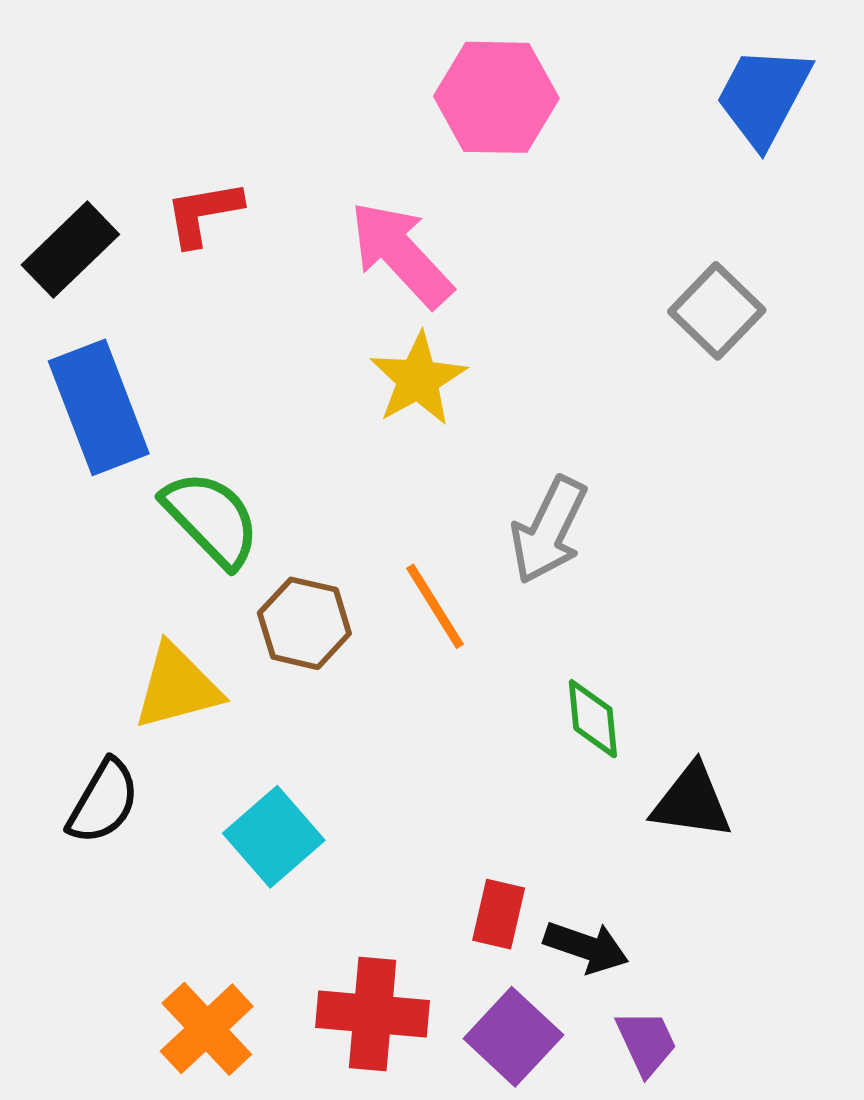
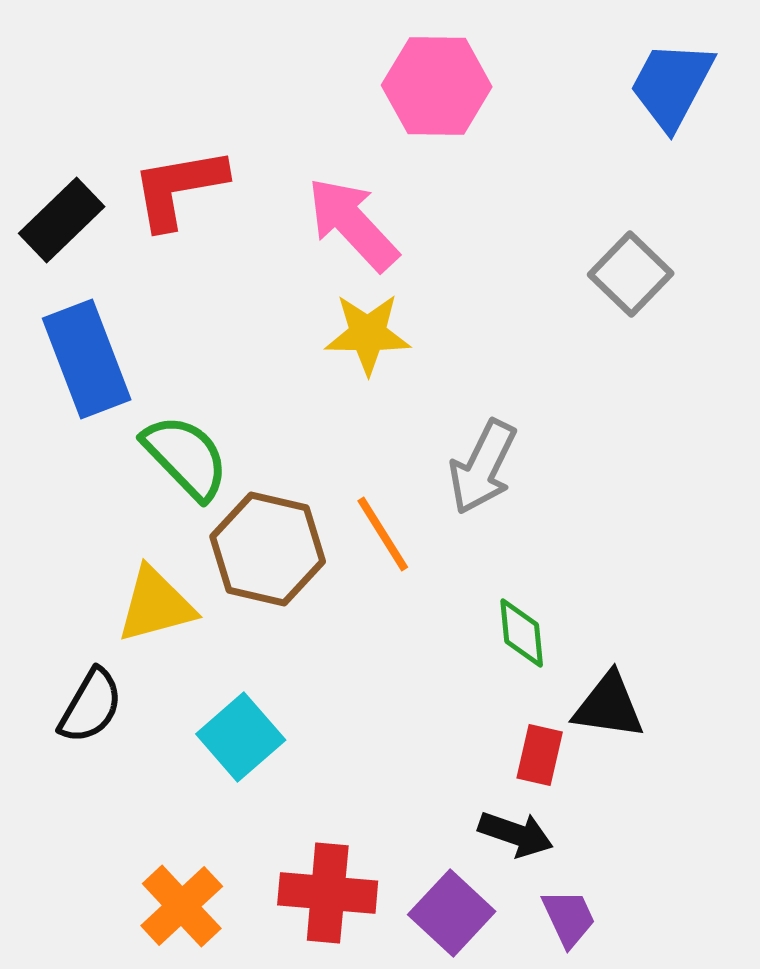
red L-shape: (203, 213) -> (179, 188), size x1.4
yellow star: (418, 379) -> (368, 334), turned 30
brown hexagon: (304, 623) -> (268, 549), size x1.4
red rectangle: (499, 914) -> (540, 755), moved

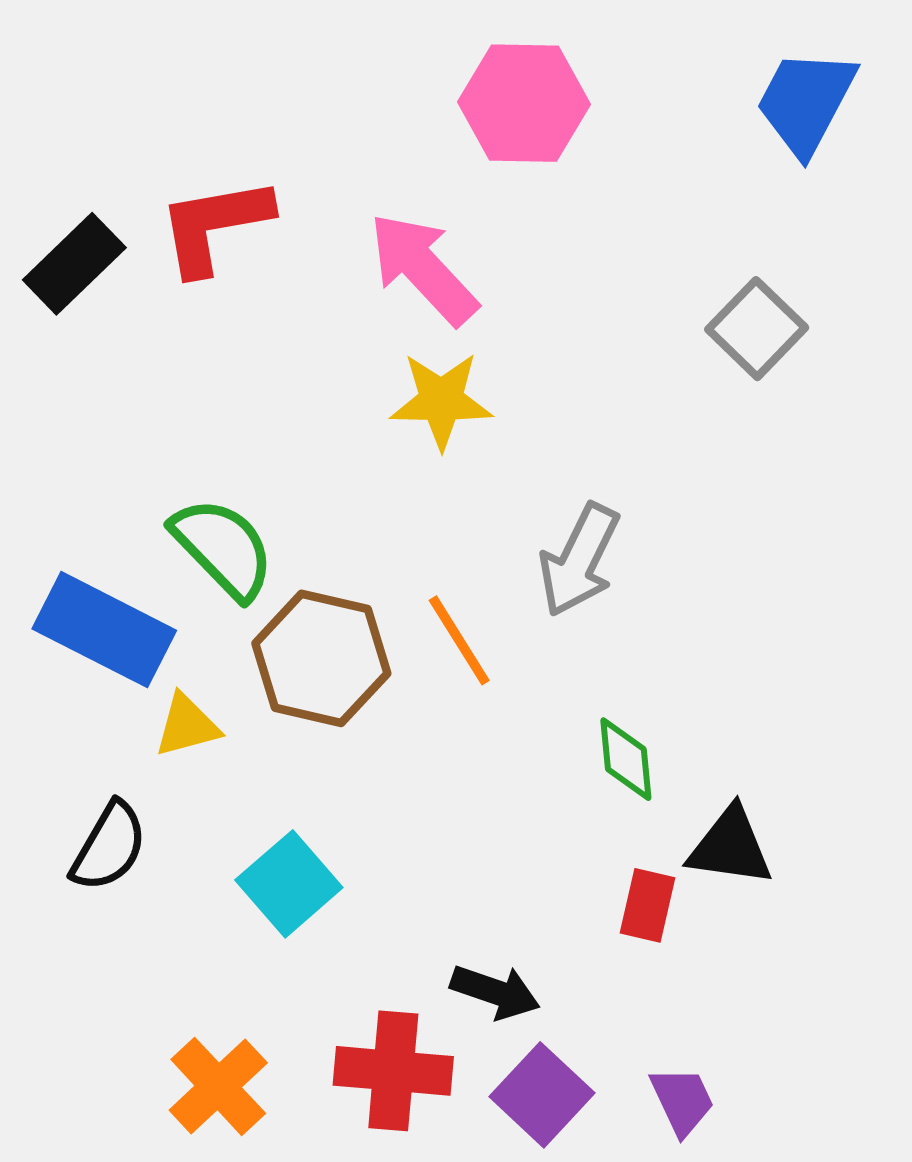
blue rectangle: (87, 359) -> (104, 630), moved, turned -42
yellow triangle: (156, 605) -> (187, 726), size x0.7
black arrow: (516, 834) -> (495, 992), moved

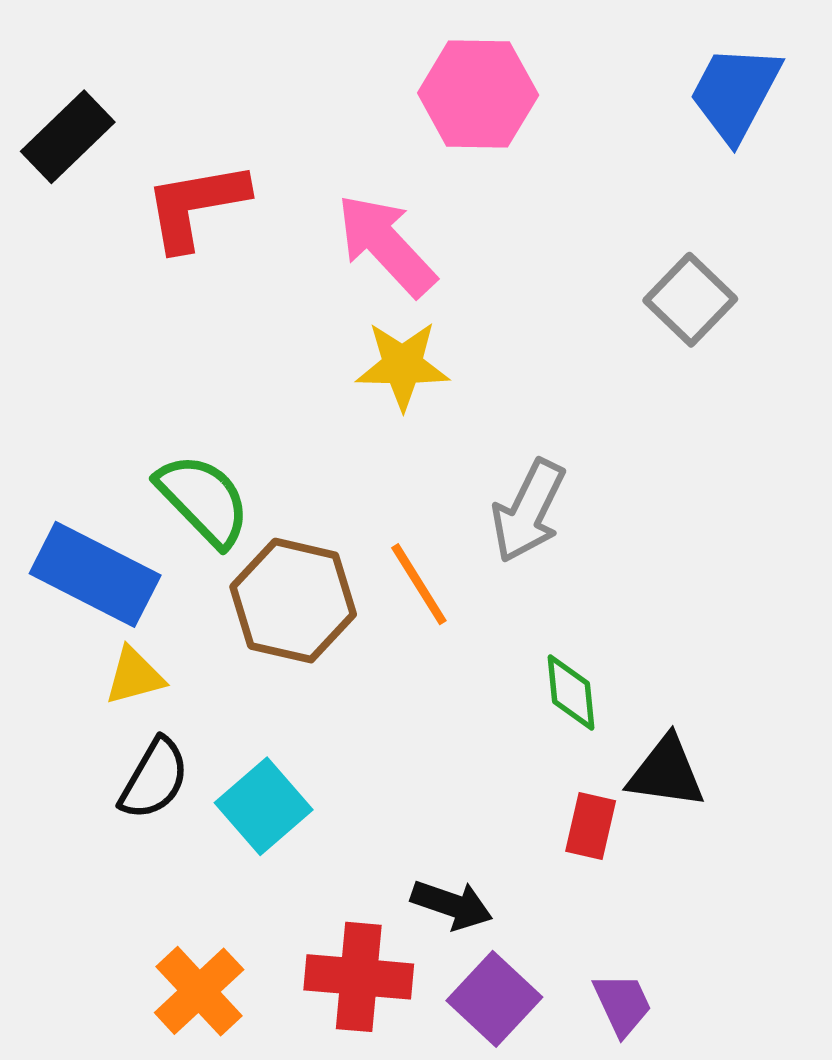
black rectangle: (74, 264) -> (68, 137), moved
yellow triangle: (187, 726) -> (134, 676), moved
black semicircle: (109, 847) -> (154, 779), moved

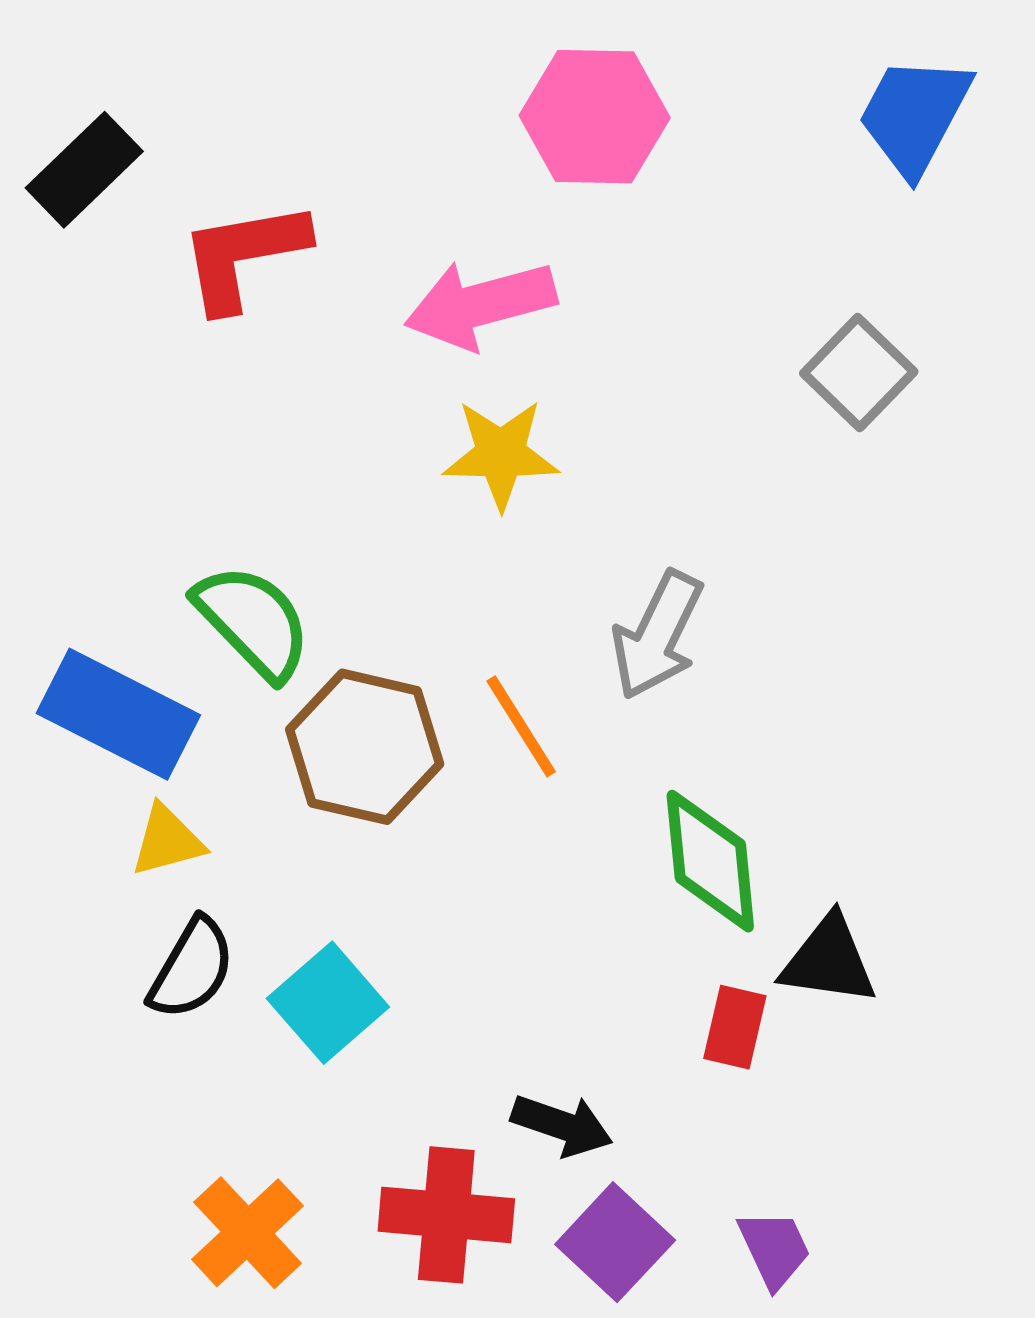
pink arrow: (386, 245) -> (480, 304), turned -62
green diamond: (571, 692) -> (710, 861), size x1.5

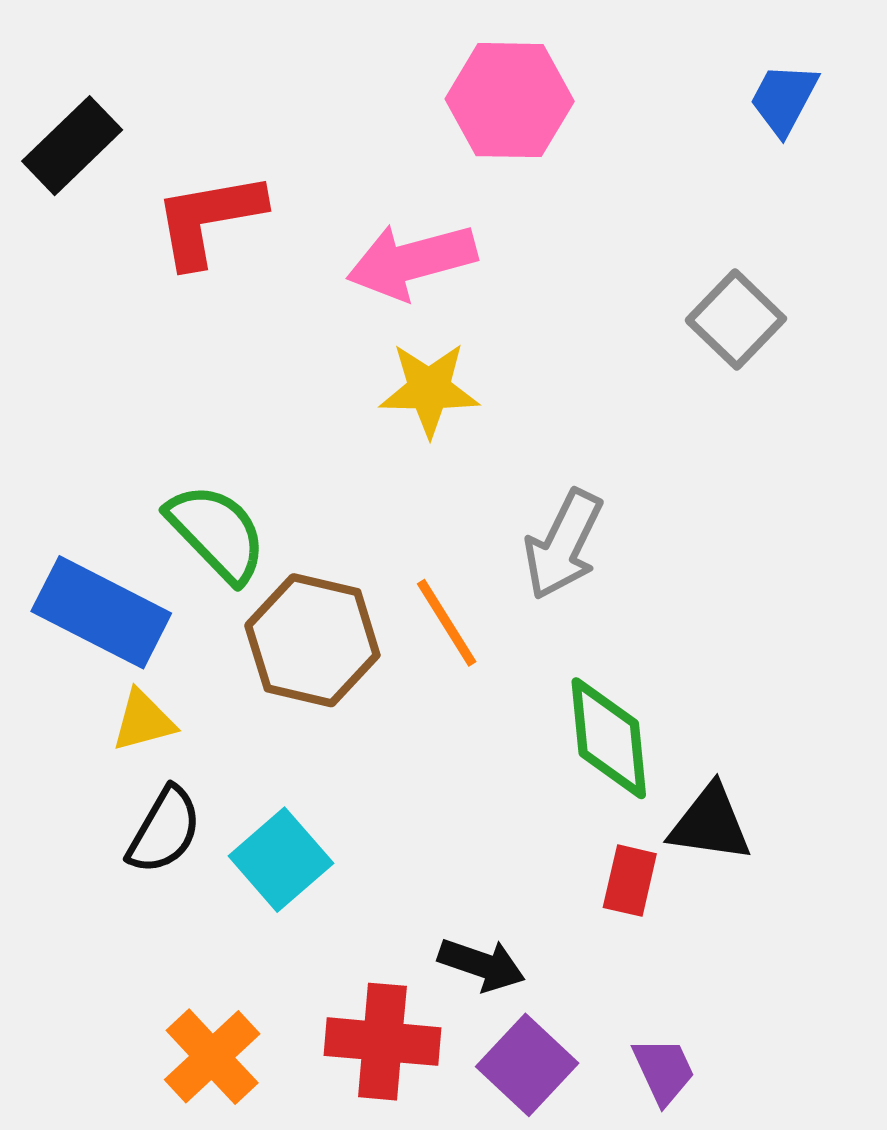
blue trapezoid: (914, 115) -> (784, 99), size x0.7

